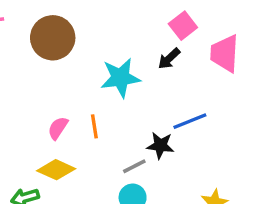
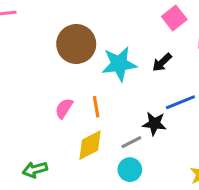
brown circle: (53, 38) -> (76, 44), moved
black arrow: (169, 59) -> (162, 62), moved
yellow diamond: (56, 170) -> (90, 145), moved, turned -52

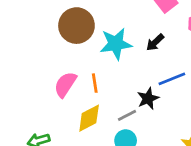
pink semicircle: (64, 108) -> (65, 84), size x1.4
black star: (154, 124) -> (148, 99), turned -30

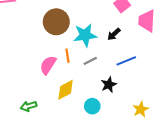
orange line: (95, 83) -> (68, 56), moved
black star: (148, 99) -> (109, 85), moved
gray line: (127, 115) -> (90, 61), moved

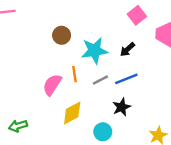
brown circle: (56, 22) -> (62, 35), size x0.6
blue line: (126, 61) -> (126, 79), moved
green arrow: (28, 106) -> (18, 126), moved

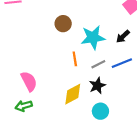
pink semicircle: (52, 85) -> (29, 81), moved, turned 120
black star: (122, 107) -> (97, 86), moved

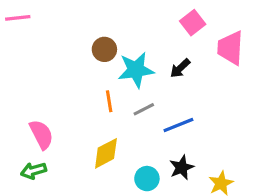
brown circle: (63, 24) -> (104, 49), moved
blue line: (122, 63) -> (178, 125), moved
black star: (97, 86) -> (182, 168), moved

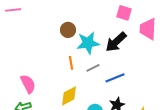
pink square: (193, 23) -> (124, 13), turned -35
black arrow: (180, 68) -> (116, 42), size x1.6

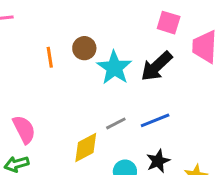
cyan star: (88, 43) -> (114, 68), turned -30
orange line: (71, 63) -> (50, 57), moved
gray line: (93, 68) -> (116, 123), moved

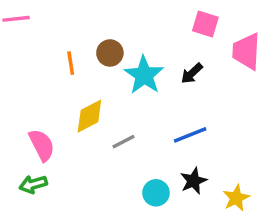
black arrow: (157, 66) -> (192, 73), size x0.6
gray line: (116, 123) -> (124, 142), moved
yellow diamond: (86, 148) -> (89, 116), moved

